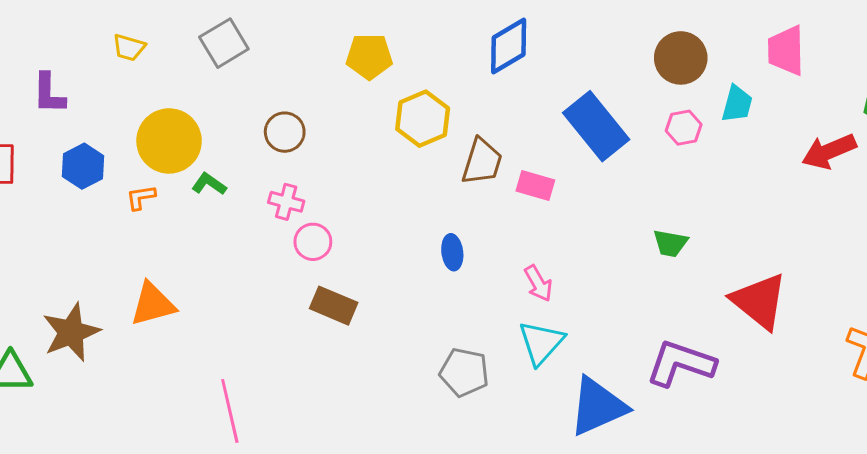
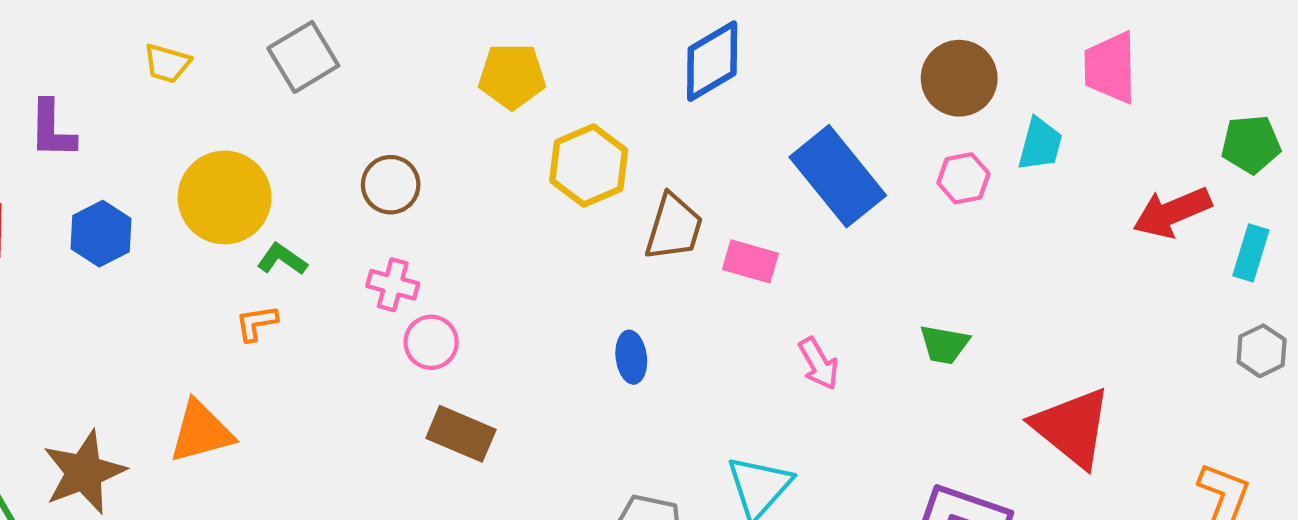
orange L-shape: (141, 197) -> (256, 323), moved
pink arrow: (538, 283) -> (819, 364), moved

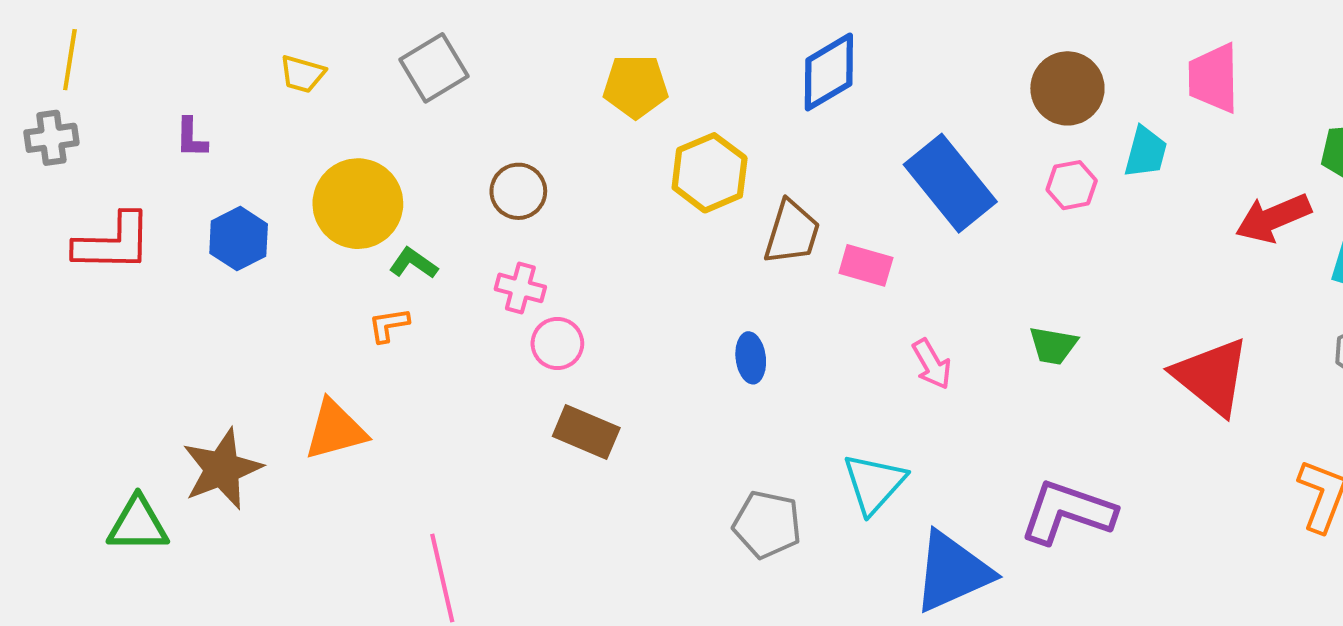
purple L-shape: (52, 129) -> (191, 138), size x0.7
red triangle: (1072, 427) -> (1211, 376), moved

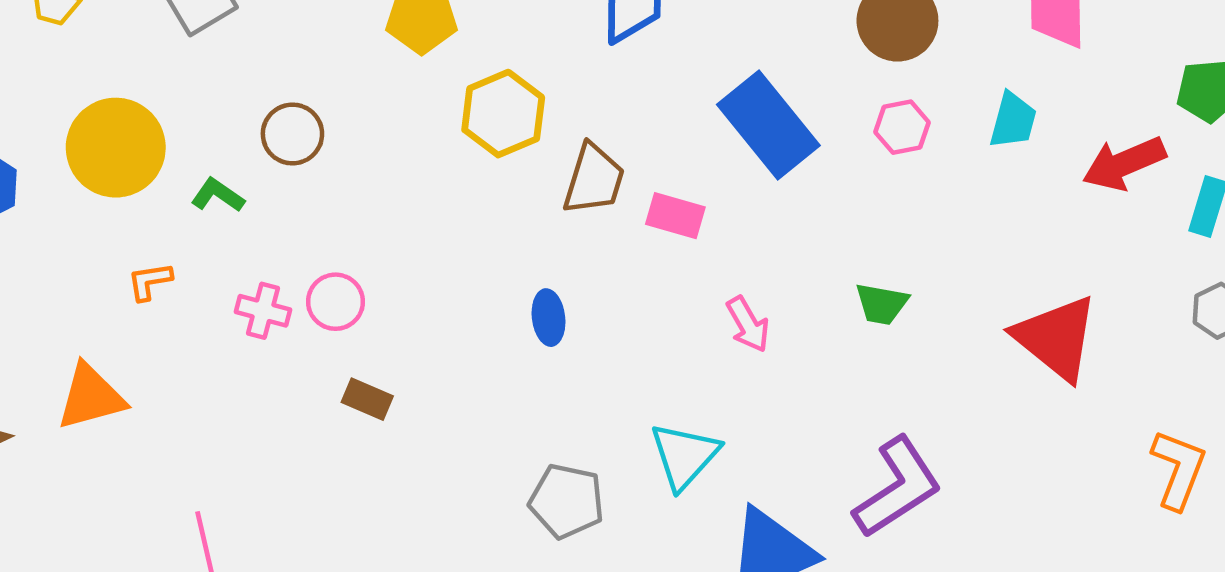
cyan trapezoid: (1146, 152) -> (1013, 120), moved
green L-shape: (413, 263) -> (218, 195), moved
pink cross: (520, 288) -> (263, 311), moved
brown rectangle: (586, 432) -> (367, 399), size x0.7
purple L-shape: (1067, 512) -> (897, 487), turned 128

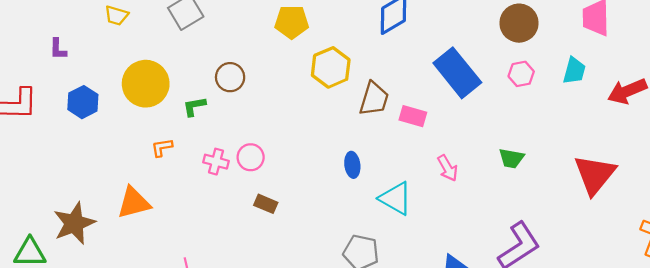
green L-shape: (218, 195) -> (194, 106), turned -45
red triangle: (1056, 338) -> (595, 175), turned 30
cyan triangle: (684, 456) -> (396, 198), moved, turned -42

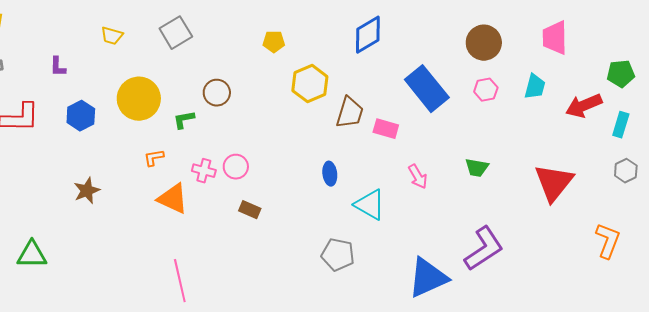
yellow pentagon: (292, 22) -> (274, 42), size x0.7
orange triangle: (134, 203) -> (173, 199), moved, turned 40
brown star: (74, 223) -> (87, 191), moved, size x0.7

